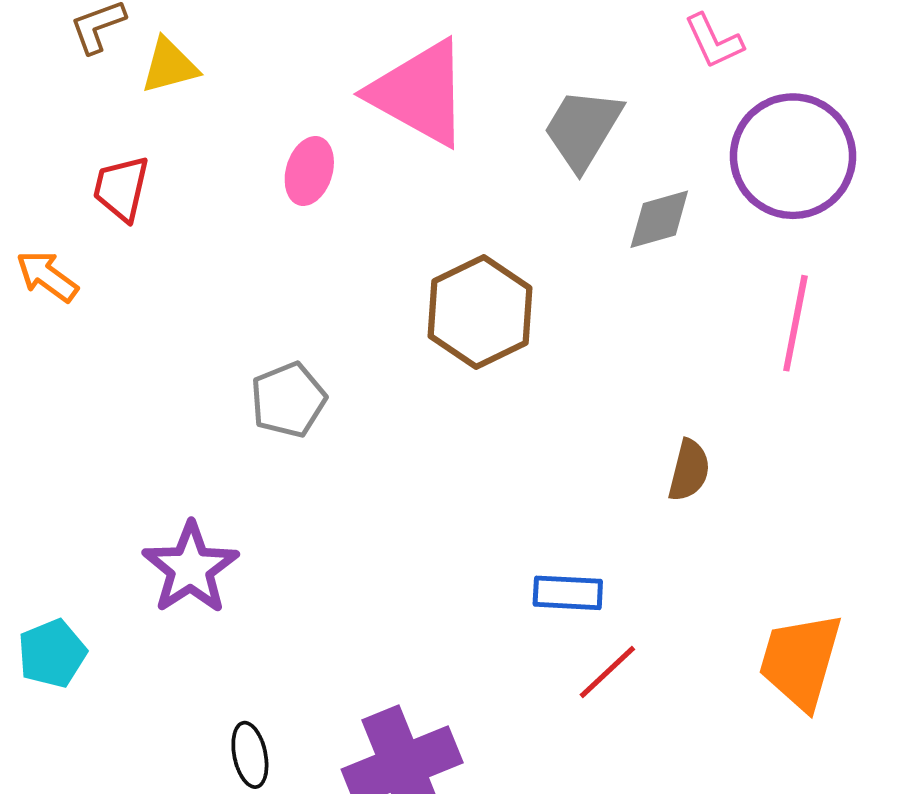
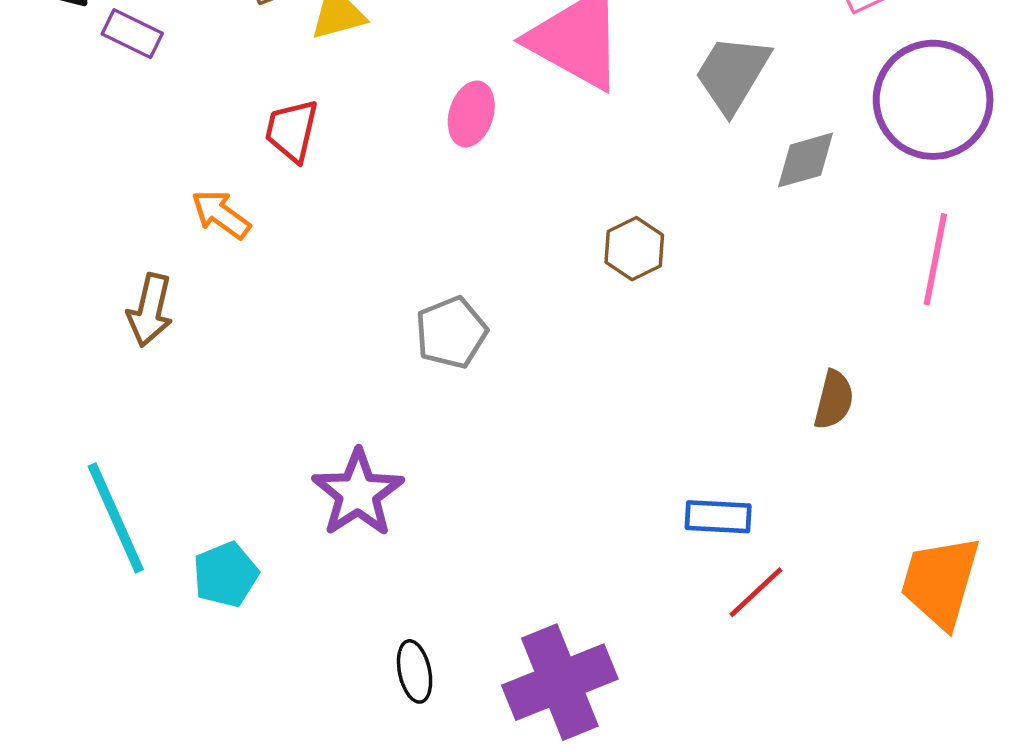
brown hexagon: (480, 312) -> (634, 249), size x0.6

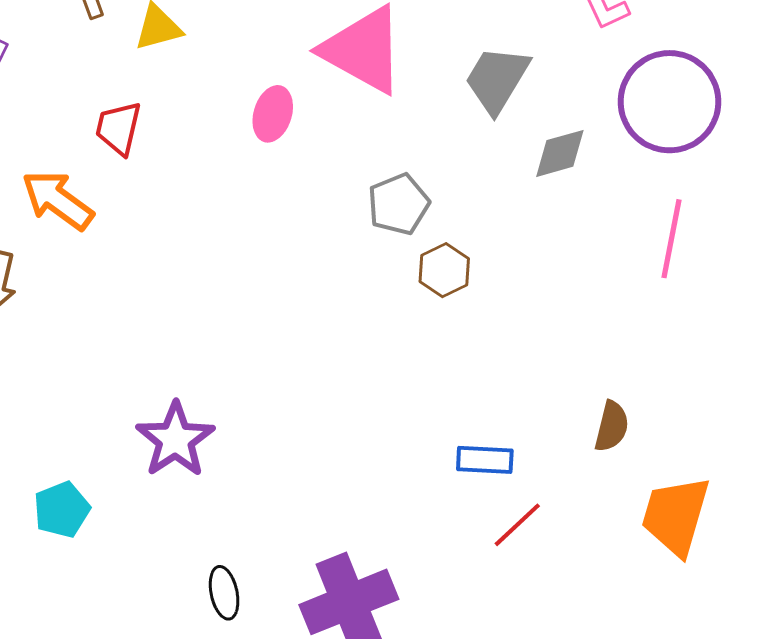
orange arrow: (221, 214) -> (58, 200), size x1.4
brown hexagon: (634, 249) -> (444, 270), moved
gray pentagon: (451, 332) -> (399, 204), moved
brown semicircle: (834, 400) -> (612, 426), moved

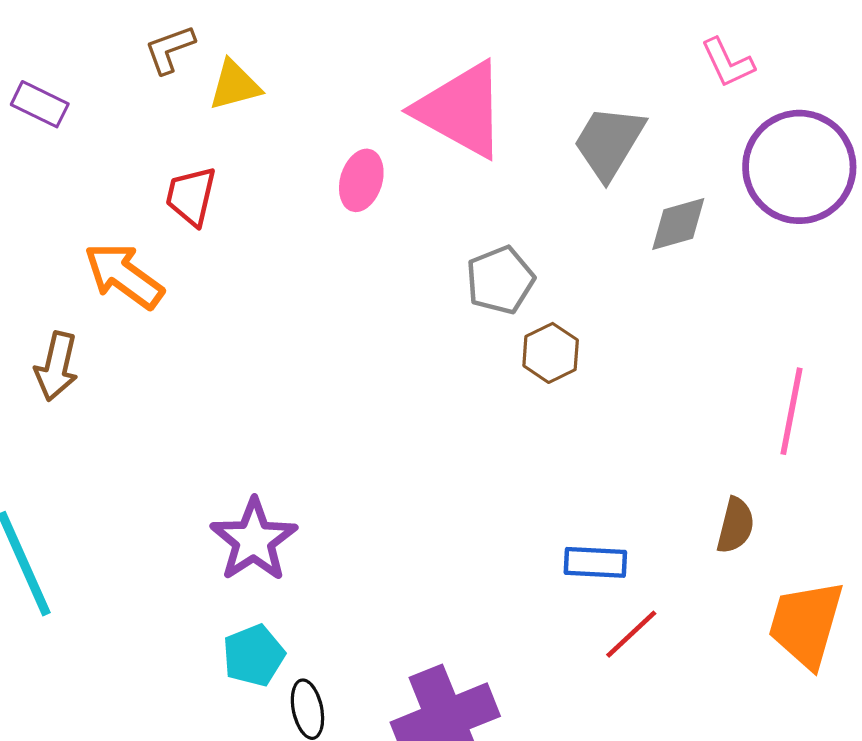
pink line: (672, 239) -> (791, 411), moved
cyan pentagon: (62, 510) -> (254, 655), moved

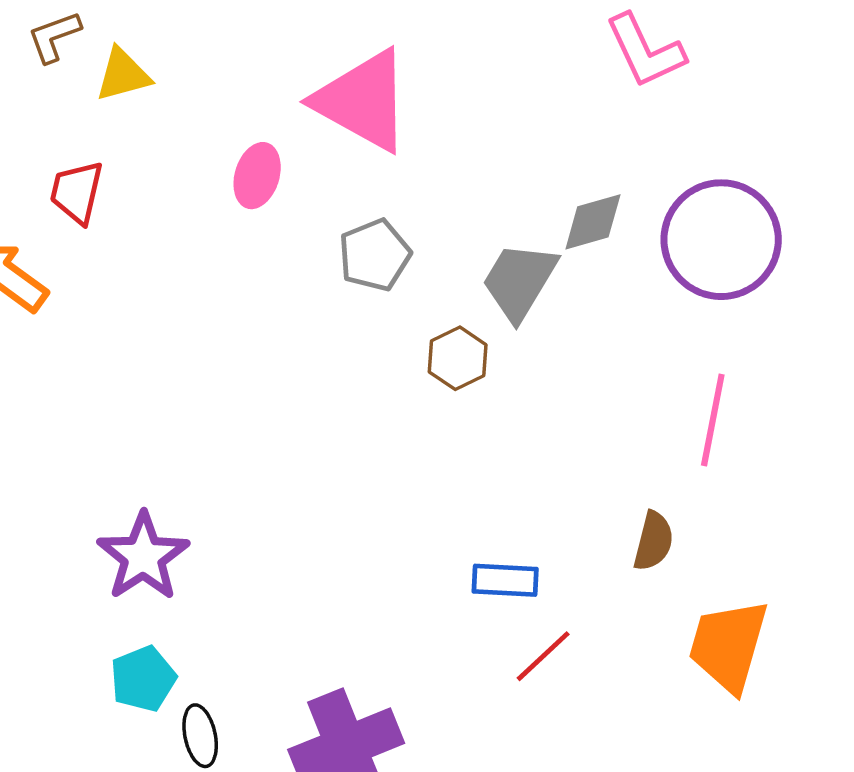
pink L-shape: (728, 63) -> (645, 51), size x1.4
gray trapezoid: (609, 142) -> (519, 281), moved
purple circle: (799, 167) -> (721, 240), moved
gray pentagon: (500, 280) -> (375, 255), moved

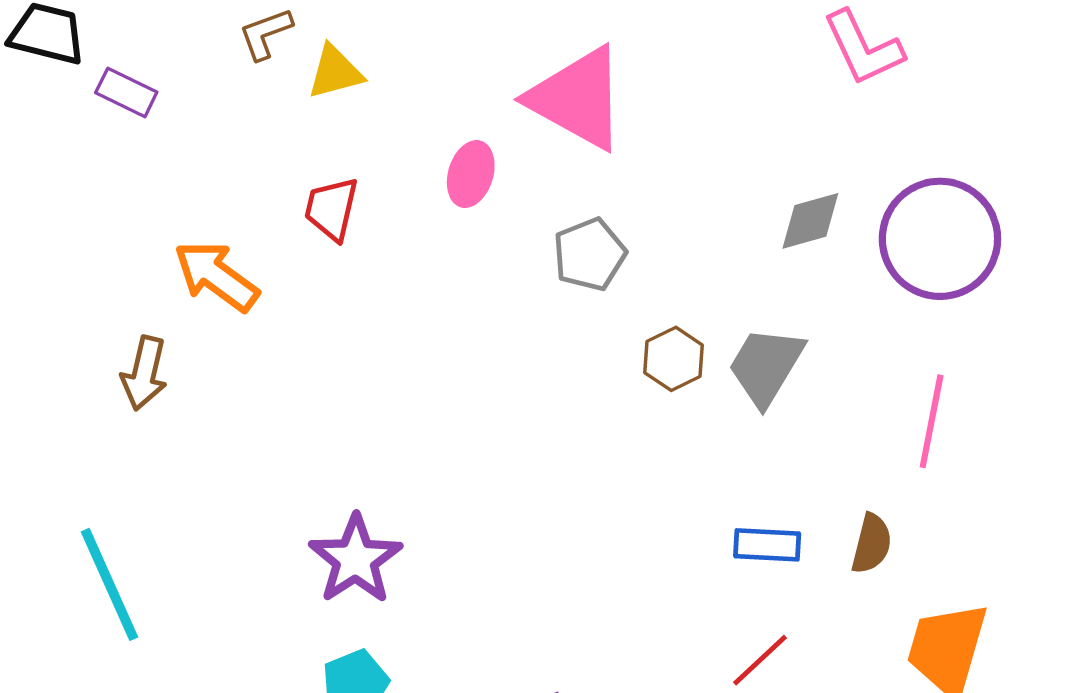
red trapezoid: (77, 192) -> (332, 209), moved
gray trapezoid: (519, 281) -> (766, 366), moved
blue rectangle: (505, 580) -> (767, 545), moved

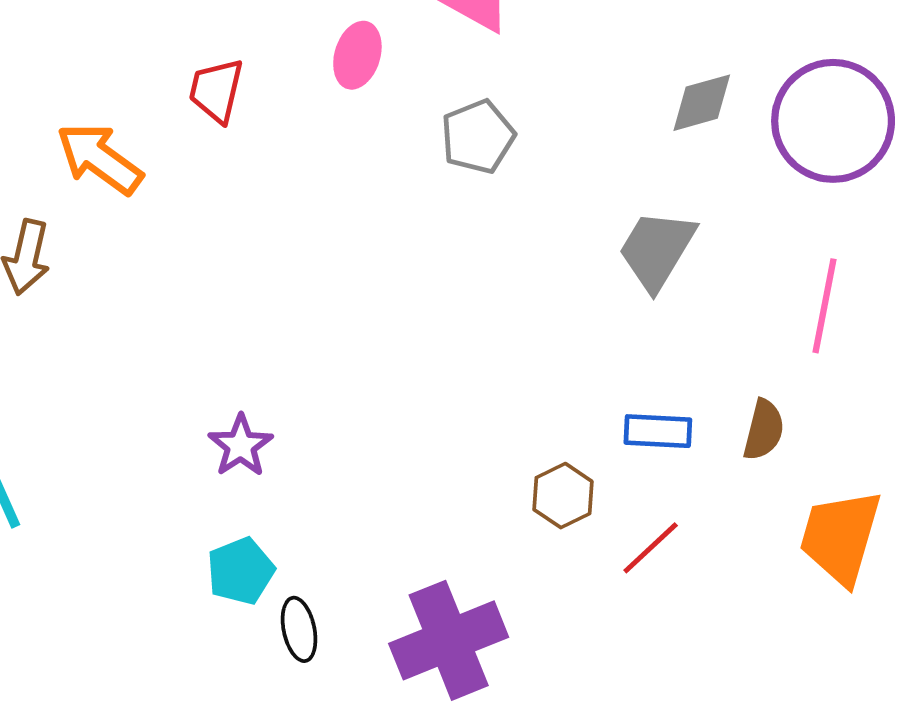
brown hexagon: (674, 359) -> (563, 496), moved
purple star: (356, 559) -> (241, 446), size x0.7

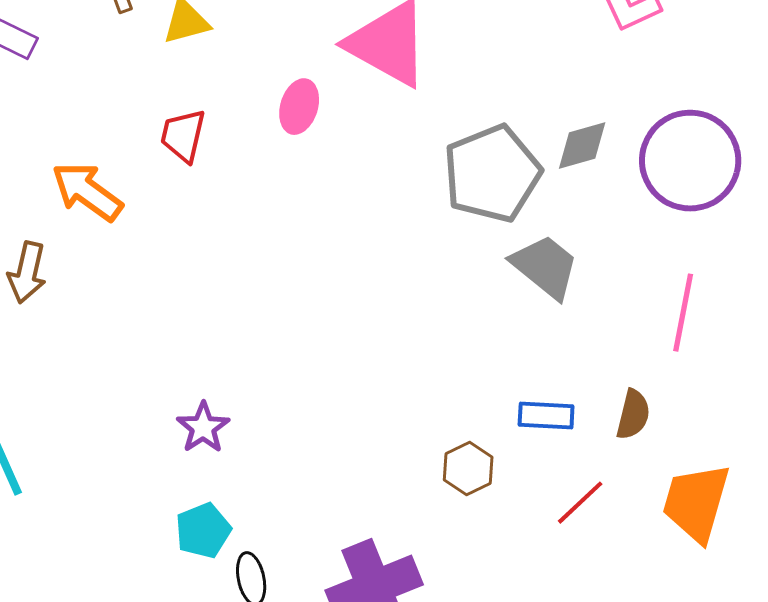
gray pentagon: (478, 137) -> (492, 174), moved, size x1.6
gray trapezoid: (657, 250) -> (545, 267), turned 98
red line: (651, 548) -> (580, 503), moved

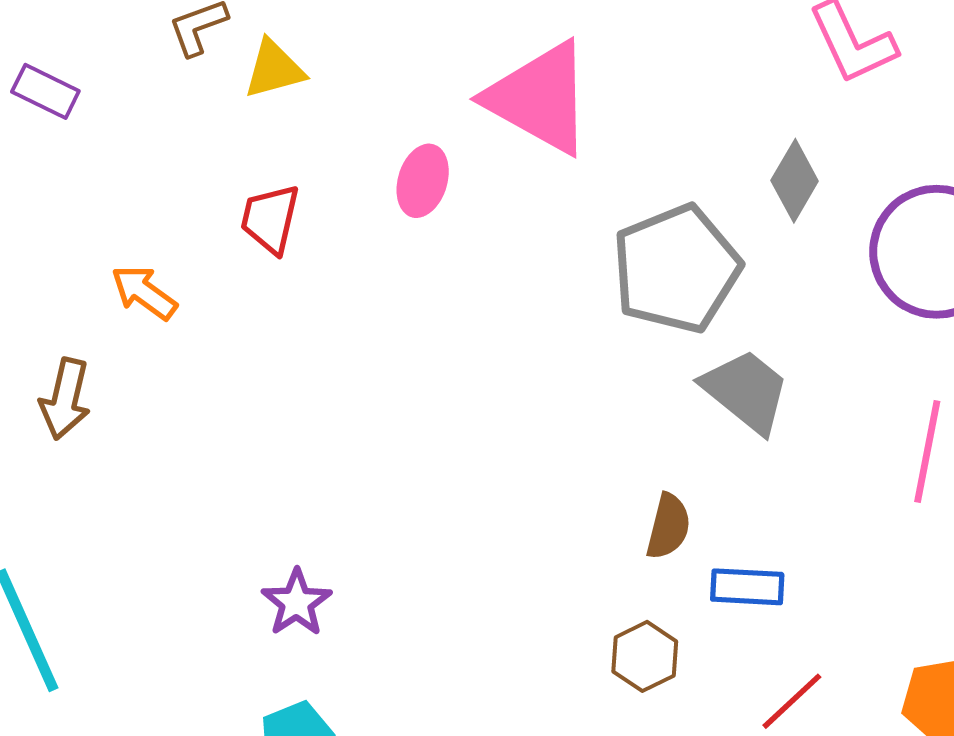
gray diamond: (582, 146) -> (795, 181), moved, turned -44
orange arrow: (87, 192) -> (144, 292), size x0.7
brown semicircle: (633, 415) -> (668, 526), moved

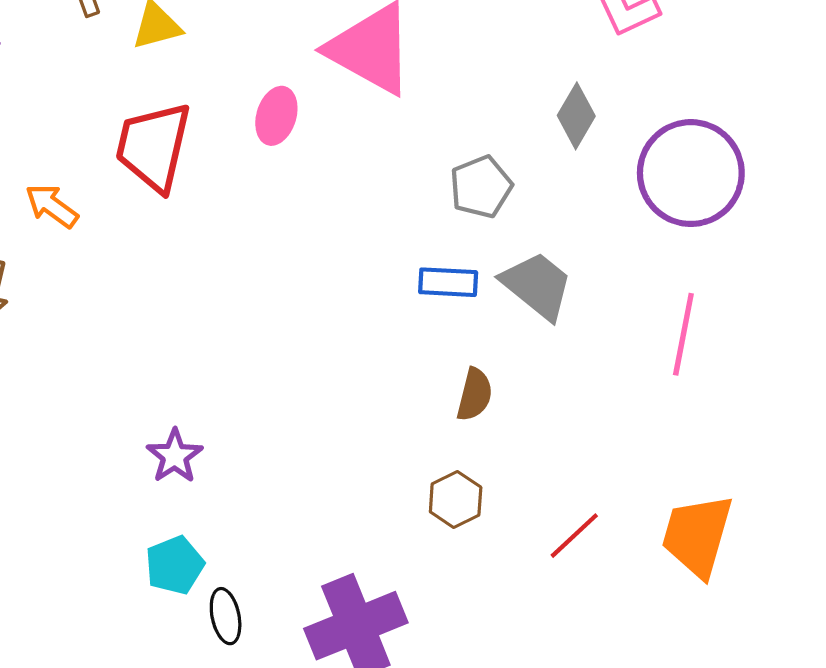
red trapezoid: (270, 219) -> (153, 147), size x1.6
gray pentagon: (676, 269) -> (481, 187), size x0.6
blue rectangle: (747, 587) -> (448, 282), moved

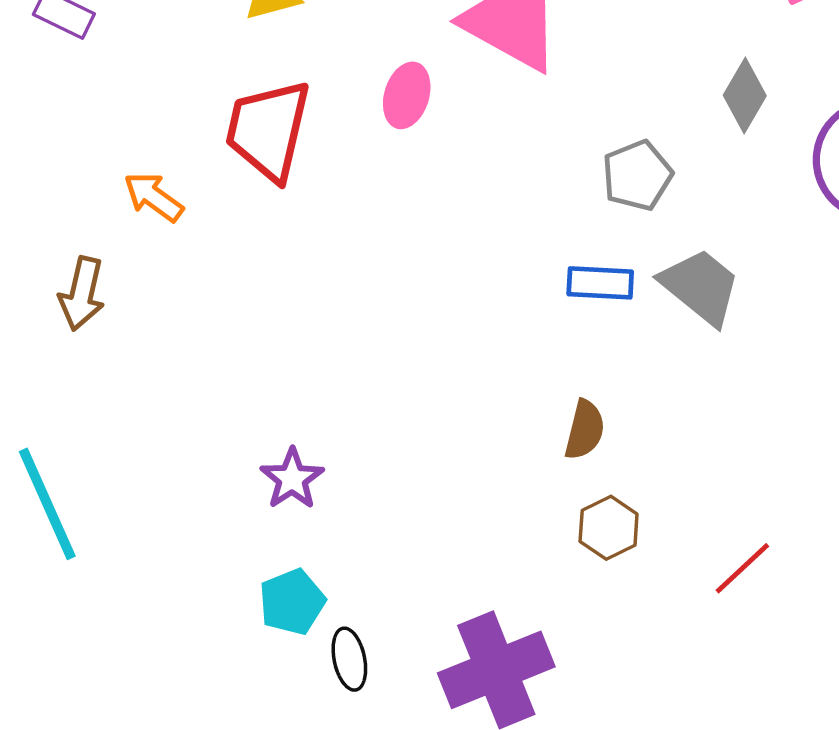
brown semicircle: (475, 395) -> (585, 430), moved

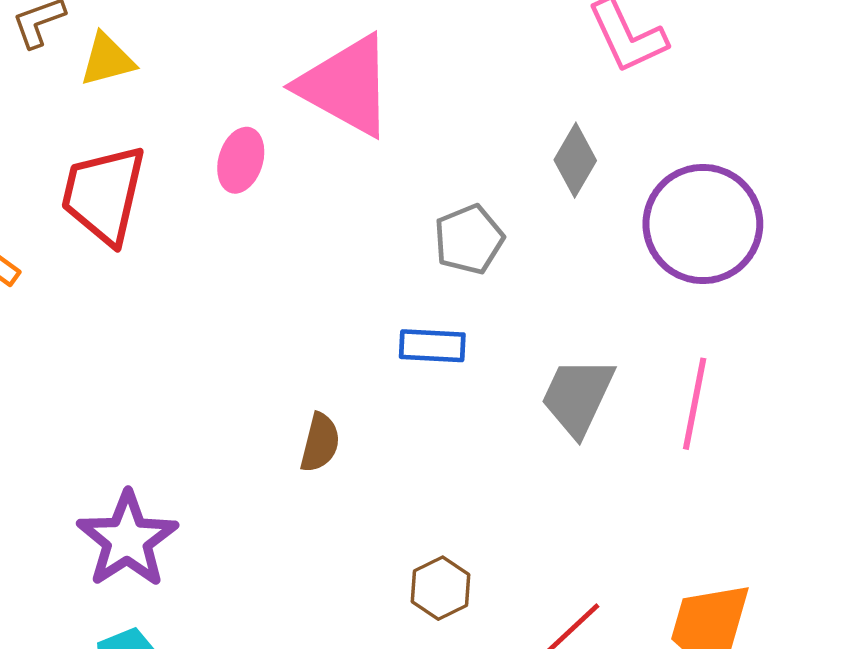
gray trapezoid: (701, 286) -> (578, 397), moved, turned -104
brown semicircle: (585, 430) -> (320, 443), moved
purple star: (292, 479) -> (127, 540), size x1.6

